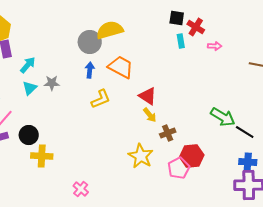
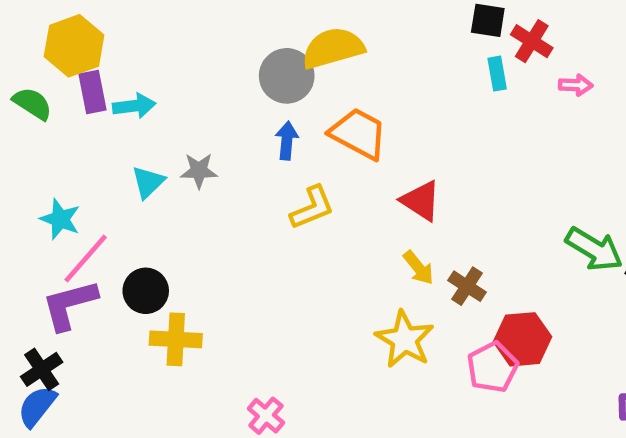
cyan arrow: (28, 65) -> (134, 106), moved, turned 42
yellow arrow: (150, 115) -> (418, 268), moved
brown cross: (168, 133) -> (467, 286), turned -35

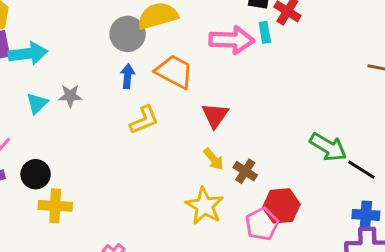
pink arrow: (576, 85) -> (232, 40), moved, size x2.0
cyan arrow: (134, 106) -> (28, 54), size x1.4
red triangle: (421, 201) -> (215, 115), turned 32

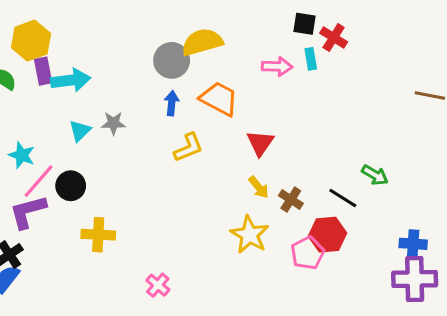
pink arrow: (232, 40) -> (277, 67), size x0.7
green arrow: (328, 147) -> (375, 175), size x0.7
black line: (361, 170) -> (343, 198), moved
black circle: (36, 174) -> (71, 186), moved

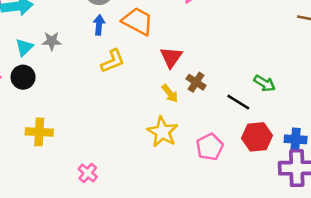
black circle: (71, 186) -> (23, 77), moved
brown cross: (291, 200) -> (196, 82), moved
red hexagon: (328, 235) -> (257, 137), moved

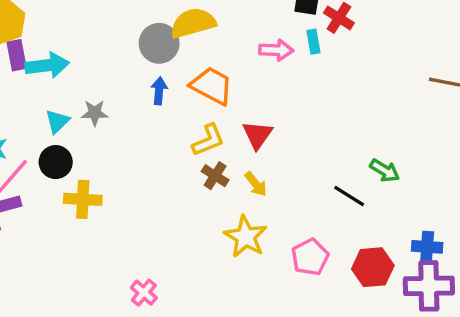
yellow L-shape: (113, 61) -> (208, 140), moved
brown cross: (196, 82) -> (215, 176), moved
yellow cross: (39, 132) -> (83, 199), moved
red hexagon: (257, 137) -> (373, 267), moved

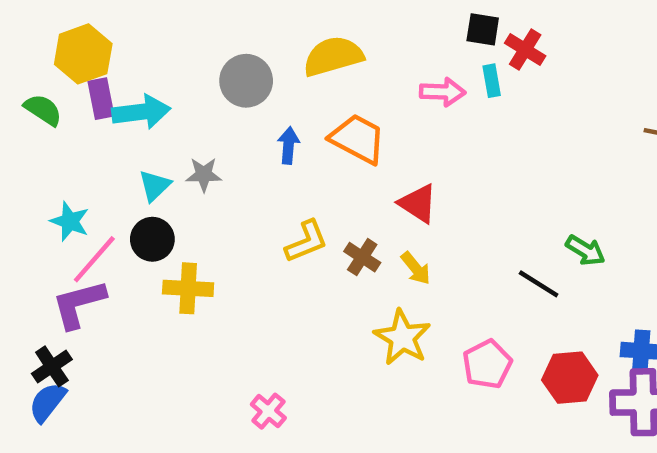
gray circle: (159, 43) -> (246, 81), moved
red triangle: (257, 135) -> (418, 204), turned -32
yellow L-shape: (208, 140) -> (306, 241), moved

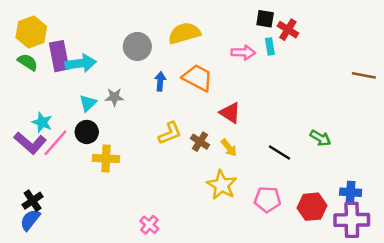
yellow hexagon: (83, 54) -> (31, 32), moved
purple rectangle: (101, 99) -> (59, 56), size x1.4
black line: (539, 284) -> (279, 152), moved
purple L-shape: (79, 304) -> (30, 143), moved, turned -124
pink pentagon: (487, 364) -> (267, 199), turned 30

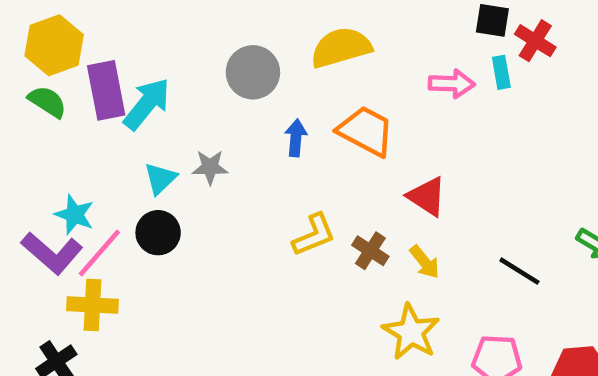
cyan arrow: (81, 63) -> (147, 104), turned -44
yellow cross: (106, 158) -> (93, 305), moved

